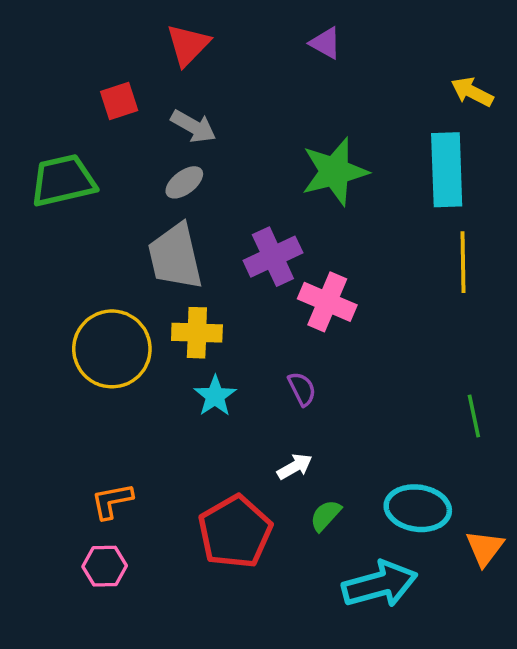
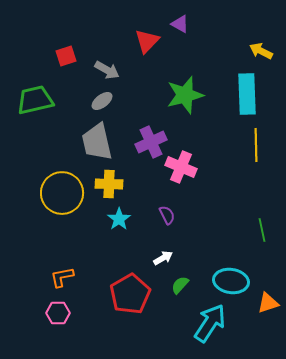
red triangle: (188, 45) -> (147, 41), moved
orange triangle: (485, 548) -> (268, 303), turned 35
cyan arrow: (380, 584) -> (210, 323), turned -42

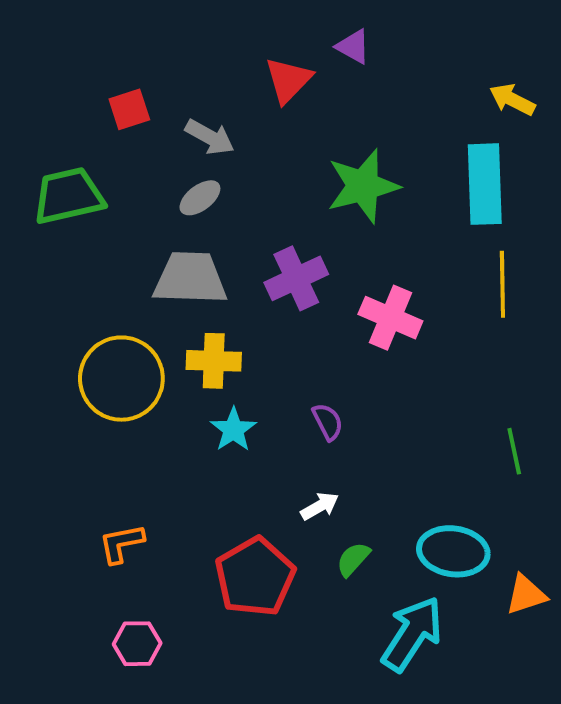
gray trapezoid: (97, 142) -> (190, 278), turned 105
pink cross: (181, 167) -> (390, 318), moved
pink hexagon: (58, 313) -> (137, 644), moved

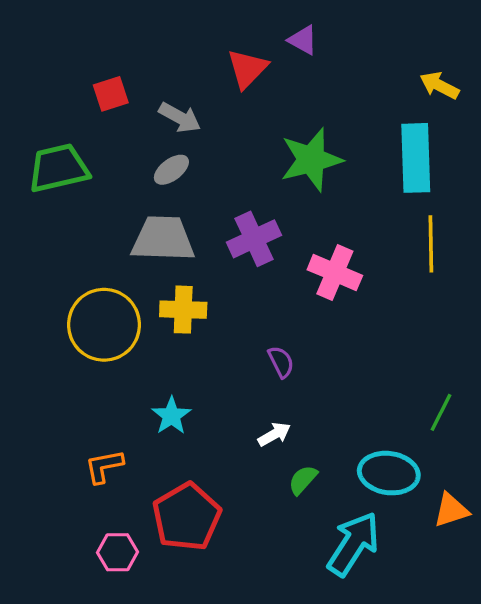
cyan star: (233, 430) -> (171, 416), moved
green line: (514, 451) -> (441, 412), moved, turned 39
red pentagon: (255, 577) -> (187, 517), moved

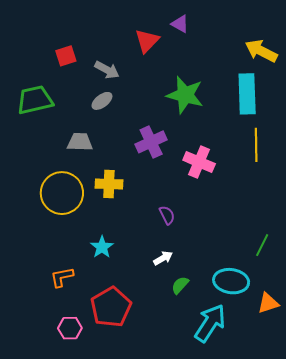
yellow arrow: (439, 85) -> (261, 51), size x1.4
green star: (311, 160) -> (185, 95), turned 30
gray trapezoid: (163, 239) -> (80, 142), moved, size x0.7

